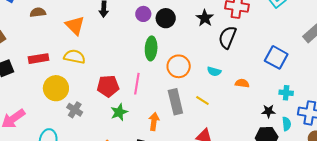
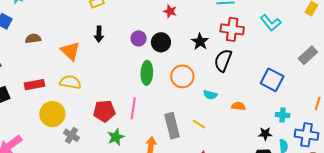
orange circle: (179, 66) -> (182, 76), moved

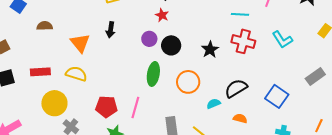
red star: (170, 11) -> (162, 15), moved
black semicircle: (223, 60) -> (236, 88), moved, turned 30
cyan semicircle: (210, 95) -> (214, 104), turned 136

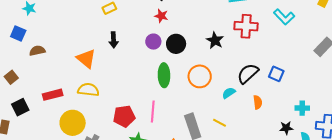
brown semicircle: (45, 26) -> (37, 51), moved
blue square: (277, 96) -> (276, 74), moved, size x0.7
orange semicircle: (240, 118) -> (258, 102), turned 80

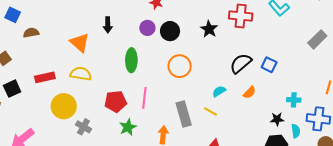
green ellipse: (164, 75) -> (131, 60), moved
orange circle: (200, 76) -> (180, 66), moved
cyan semicircle: (229, 93) -> (219, 91), moved
orange semicircle: (258, 102) -> (249, 92), turned 48

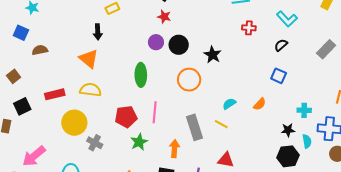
red cross: (241, 16) -> (249, 28), size x0.6
black arrow: (108, 25) -> (98, 32), moved
black star: (209, 29) -> (213, 55), moved
black semicircle: (241, 63) -> (281, 45), moved, size x0.6

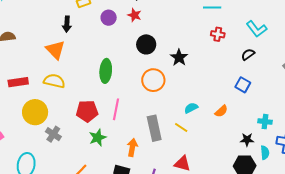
purple circle: (156, 42) -> (109, 18), moved

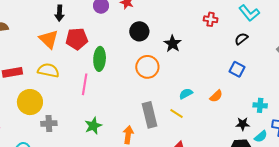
pink line: (116, 109) -> (85, 84), moved
red pentagon: (87, 111) -> (77, 39), moved
gray cross: (53, 134) -> (49, 123), turned -35
cyan semicircle: (265, 153) -> (261, 136), turned 56

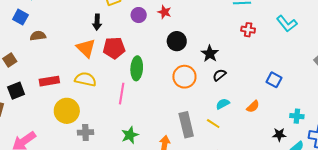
black semicircle: (241, 39) -> (219, 75), moved

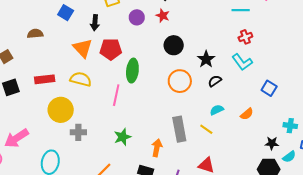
blue square: (20, 17) -> (66, 13), moved
cyan L-shape: (287, 24) -> (242, 62), moved
red cross: (248, 30) -> (245, 37), turned -32

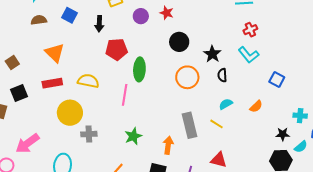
brown semicircle: (35, 34) -> (39, 20), moved
orange triangle: (83, 48) -> (55, 53), moved
black semicircle: (215, 81) -> (222, 75), turned -56

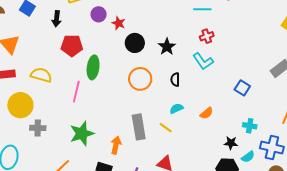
red star: (167, 13) -> (119, 23), moved
black star: (212, 54) -> (167, 47), moved
blue square: (277, 79) -> (242, 88), moved
green star: (133, 136) -> (82, 134), size x1.4

